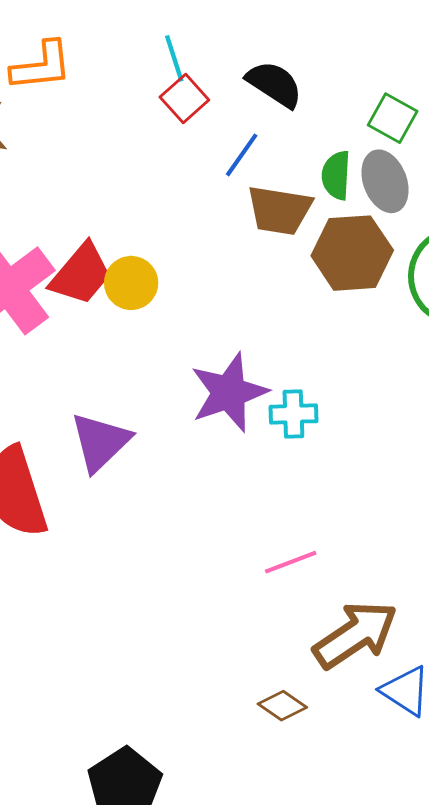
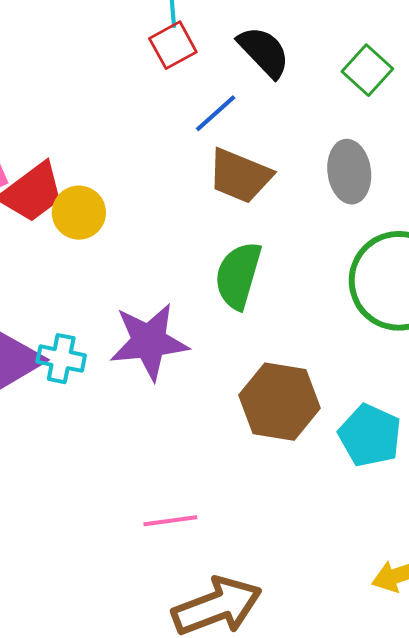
green square: (393, 118) -> (367, 70), moved
green semicircle: (336, 175) -> (238, 275), moved, size x1.4
brown hexagon: (352, 253) -> (279, 402), moved
cyan cross: (293, 414) -> (61, 359), moved

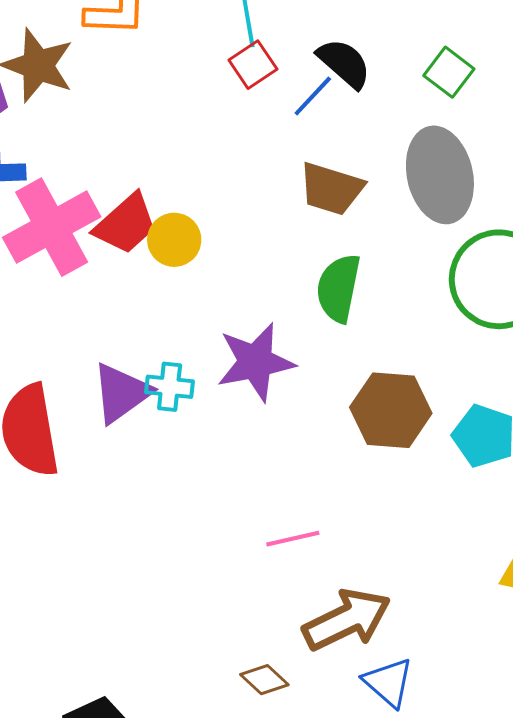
blue line: (216, 113) -> (313, 96), moved
gray ellipse: (349, 172) -> (440, 175), size x1.5

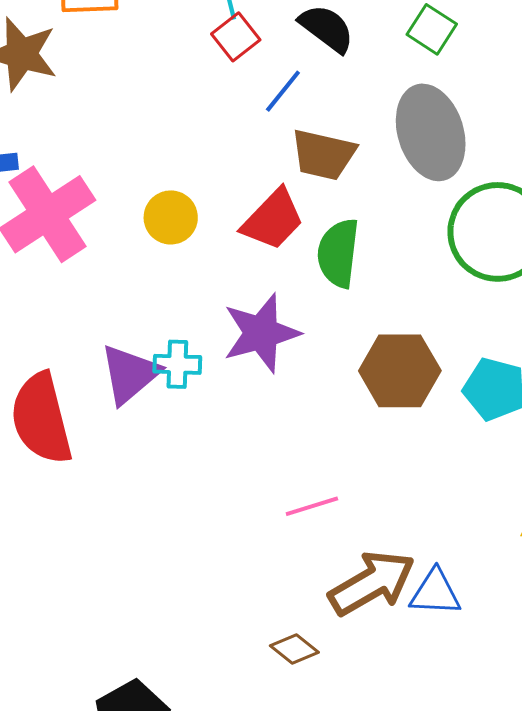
blue line: (313, 96) -> (283, 91), moved
red trapezoid: (126, 224) -> (273, 220), moved
blue triangle: (388, 682) -> (435, 593), moved, turned -34

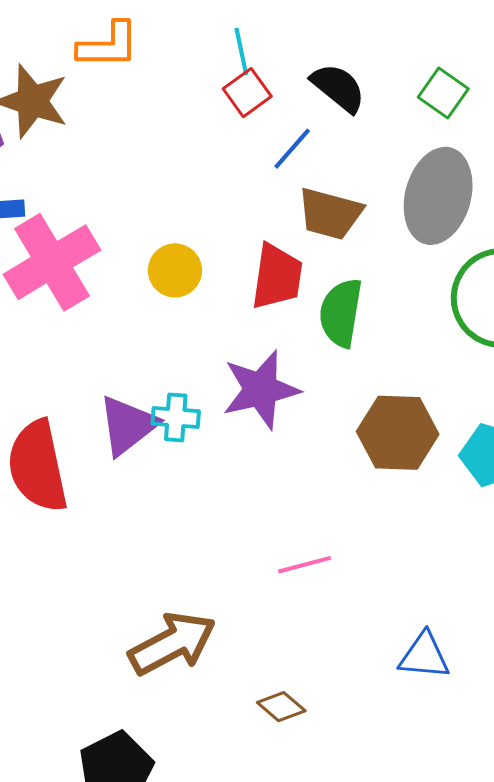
gray ellipse: (431, 132) -> (438, 196), turned 30
red trapezoid: (273, 220) -> (277, 277), turned -38
brown arrow: (372, 583) -> (172, 643), moved

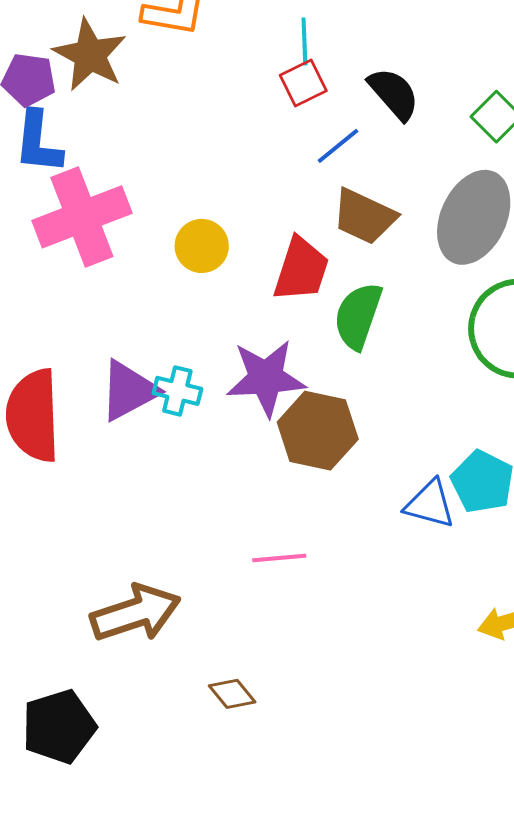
brown hexagon: (398, 433) -> (318, 431), moved
blue triangle: (424, 656) -> (430, 504), moved

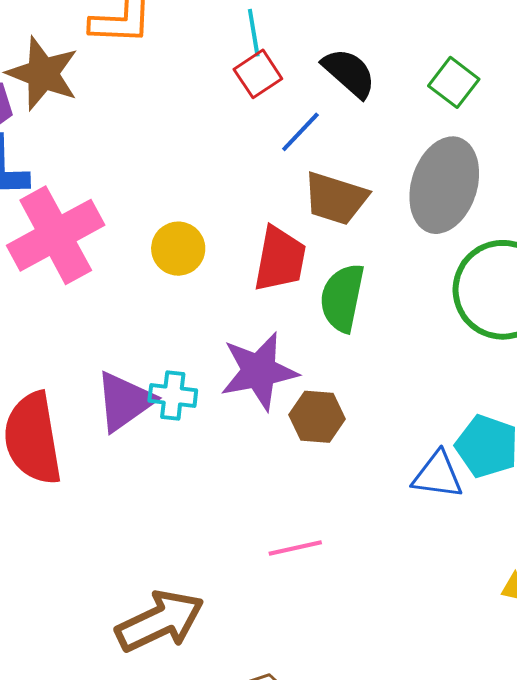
brown hexagon: (318, 431) -> (317, 417), size x0.7

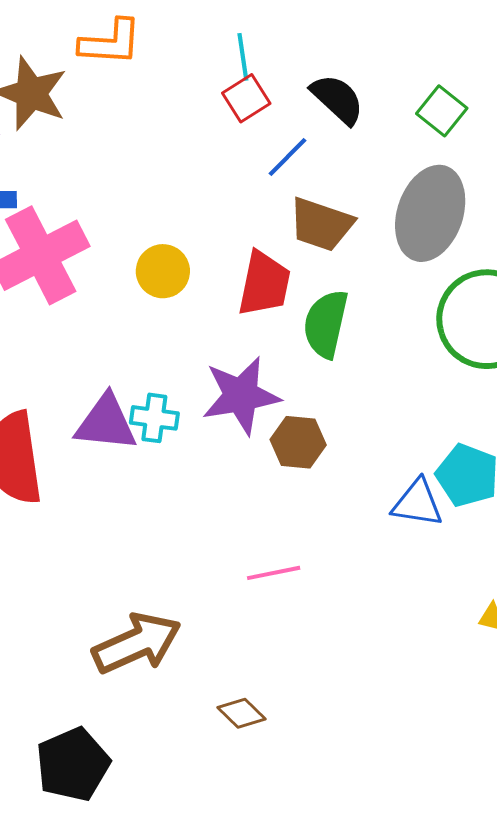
purple triangle: (125, 401) -> (106, 423), turned 40

